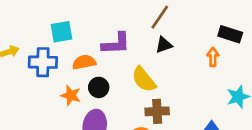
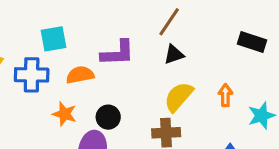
orange arrow: (213, 57) -> (225, 95), moved
yellow semicircle: (144, 79) -> (179, 97), moved, turned 80
black circle: (99, 87) -> (108, 117), moved

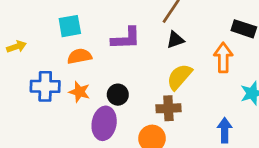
blue cross: (32, 75) -> (45, 86), moved
orange semicircle: (80, 75) -> (79, 56), moved
orange arrow: (225, 95) -> (223, 58), moved, size x1.5

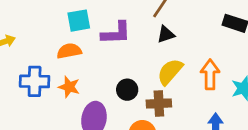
cyan square: (70, 26) -> (79, 21), moved
orange arrow: (223, 58) -> (210, 74), moved
black circle: (118, 95) -> (127, 90), moved

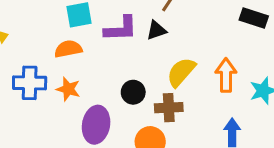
black triangle: (166, 34) -> (156, 30), moved

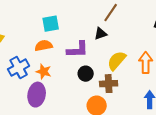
purple L-shape: (121, 29) -> (78, 50), moved
blue cross: (30, 83) -> (19, 68), turned -30
purple ellipse: (96, 125) -> (37, 95), moved

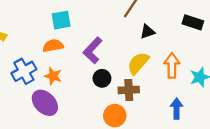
black triangle: (101, 34) -> (147, 32), moved
purple L-shape: (78, 50) -> (93, 50), turned 135
purple ellipse: (37, 95) -> (45, 103), turned -55

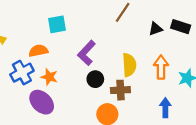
black triangle: (147, 32) -> (156, 29), moved
orange semicircle: (53, 46) -> (38, 51), moved
yellow semicircle: (138, 63) -> (129, 65), turned 135

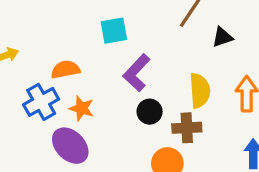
cyan square: (57, 24) -> (114, 31), moved
black triangle: (156, 29) -> (222, 37), moved

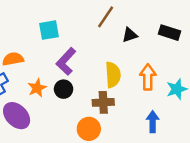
orange star: (82, 108) -> (37, 88), moved, turned 30
black circle: (150, 112) -> (64, 89), moved

